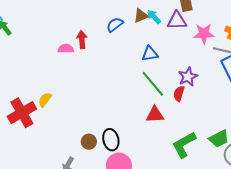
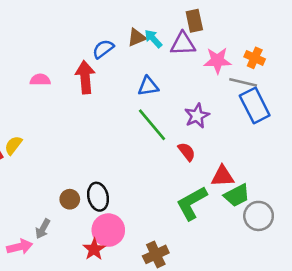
red arrow: (82, 40) -> (85, 77), moved, size x1.4
red semicircle: (179, 94) -> (187, 152), moved, turned 126
red triangle: (155, 115) -> (223, 176), moved

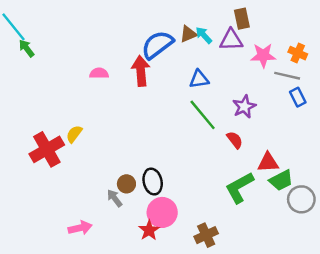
blue semicircle: (103, 49) -> (157, 45), size x1.6
blue rectangle: (255, 105) -> (298, 97), size x0.6
gray arrow: (43, 229) -> (115, 198), moved, turned 114

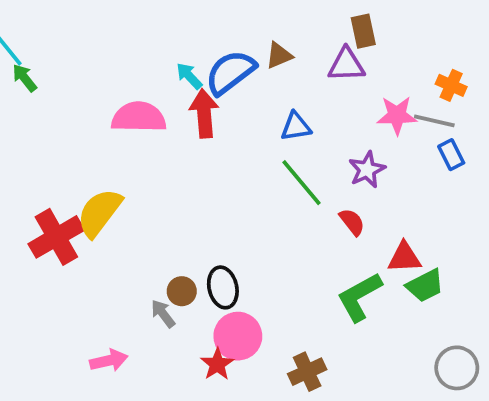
cyan arrow: (204, 35) -> (189, 76), moved
pink star: (263, 55) -> (397, 115), moved
pink semicircle: (99, 73) -> (139, 117), size x1.8
yellow semicircle: (74, 134) -> (99, 213), size x1.8
gray circle: (301, 199) -> (457, 368), moved

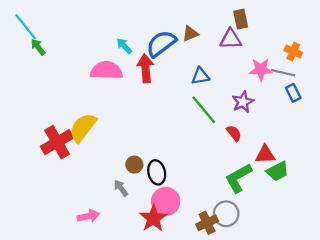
cyan arrow: (189, 76) -> (124, 46), moved
brown circle: (182, 291) -> (134, 165), moved
red star: (217, 364) -> (153, 218), size x1.4
gray circle: (457, 368) -> (226, 214), moved

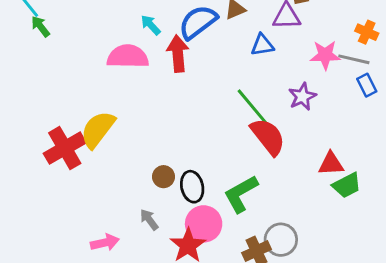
blue triangle: (200, 76) -> (262, 45), moved
red semicircle: (234, 133) -> (268, 137), moved, size x1.8
green L-shape: (238, 178) -> (241, 194), moved
gray arrow: (121, 188) -> (149, 220), moved

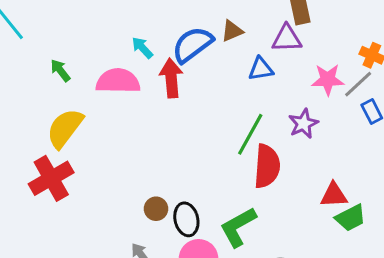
green arrow: (40, 26) -> (60, 70), moved
gray line: (354, 59) -> (358, 84), turned -56
green line: (252, 107) -> (250, 134), turned 69
yellow semicircle: (98, 129) -> (65, 128), moved
red semicircle: (268, 137) -> (267, 166), turned 42

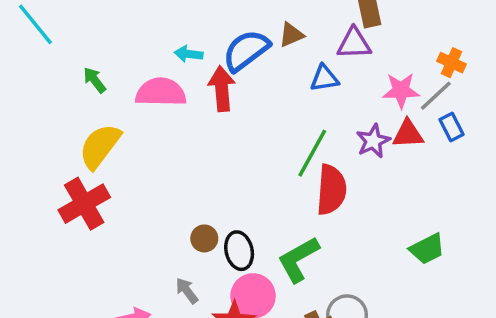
cyan arrow: (142, 48) -> (189, 54), turned -40
red triangle: (334, 195) -> (408, 134), moved

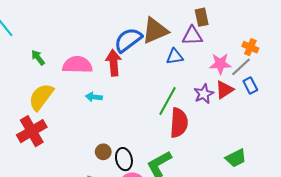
brown triangle: (291, 35) -> (155, 31), size x1.8
cyan arrow: (189, 54) -> (94, 97), moved
red triangle: (408, 134) -> (224, 90), turned -30

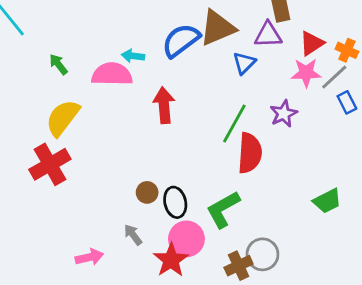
blue triangle: (175, 56) -> (244, 63), turned -36
red arrow: (114, 63) -> (164, 105), moved
red triangle: (224, 90) -> (312, 43), moved
cyan arrow: (94, 97) -> (133, 56), moved

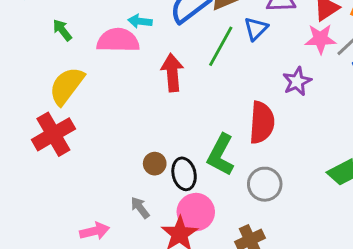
green line: (234, 123) -> (221, 46), moved
green L-shape: (223, 209) -> (221, 155), moved, turned -33
gray circle: (262, 254) -> (265, 184), moved

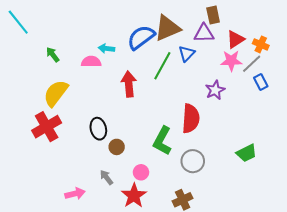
pink semicircle: (118, 40) -> (91, 62), size x0.7
black ellipse: (184, 174) -> (98, 129), moved
pink circle: (196, 212) -> (141, 172), moved, size x0.6

